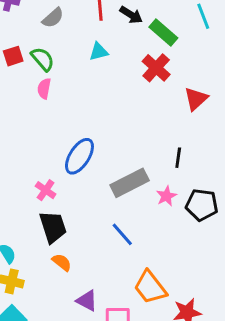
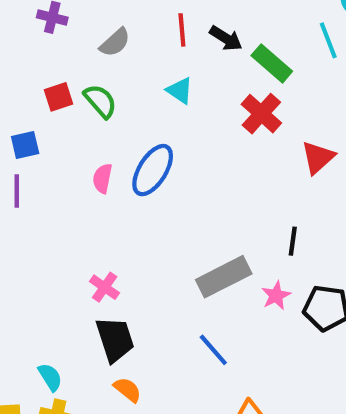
cyan triangle: (99, 52) -> (180, 91), turned 48
pink semicircle: (44, 88) -> (102, 178), moved
blue ellipse: (79, 156) -> (153, 170), moved

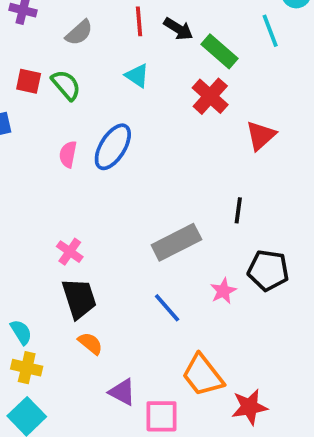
red square: (59, 97) -> (29, 81), turned 30
pink star: (276, 296) -> (223, 291), moved

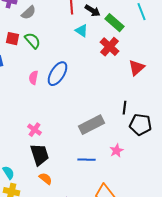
gray semicircle: (79, 33) -> (29, 13), moved
cyan triangle: (137, 76) -> (82, 31), moved
black pentagon: (268, 270) -> (141, 125), moved
blue line: (167, 308) -> (87, 160), turned -48

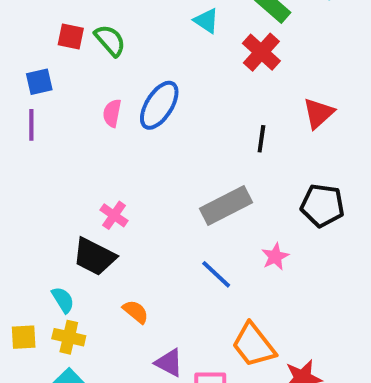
red triangle: (137, 68) -> (318, 113), moved
black line: (125, 108) -> (261, 139), moved
black trapezoid: (40, 155) -> (94, 257), moved, turned 135
blue line: (87, 160) -> (216, 274), turned 42

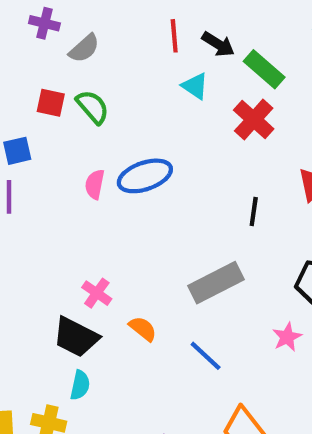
blue ellipse: (159, 105) -> (145, 176), turned 39
pink star: (275, 257) -> (287, 337), moved
cyan semicircle: (63, 300) -> (80, 385), moved, turned 44
orange semicircle: (136, 312) -> (143, 329), moved

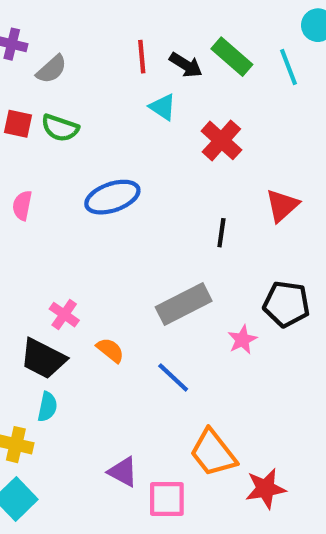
green rectangle: (264, 69) -> (232, 57), moved
green semicircle: (93, 107) -> (60, 128), turned 150
pink semicircle: (95, 184) -> (22, 205), moved
pink star: (287, 337) -> (242, 340), moved

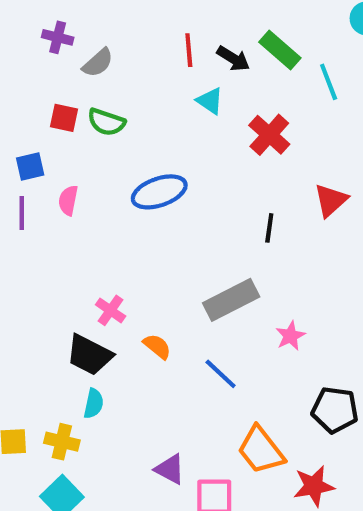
cyan line: (289, 67) -> (329, 82), moved
black pentagon: (286, 304) -> (335, 410), moved

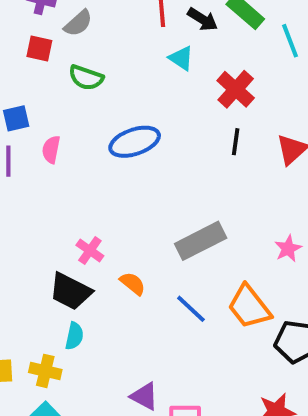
red square: (64, 118) -> (39, 48), moved
black line: (269, 228) -> (236, 142), moved
pink star: (290, 336) -> (288, 249), moved
orange trapezoid: (261, 450) -> (249, 307), moved

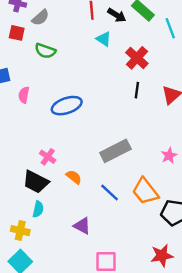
blue ellipse: (135, 142) -> (67, 106), moved
purple triangle: (144, 396) -> (82, 226), moved

